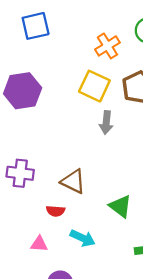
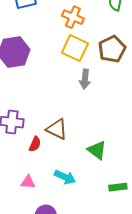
orange cross: (107, 46) -> (73, 17), moved, turned -35
red semicircle: (56, 211) -> (35, 144), moved, turned -70

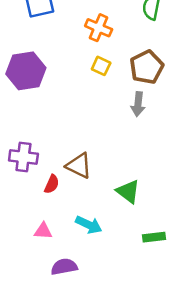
yellow square: (75, 48) -> (101, 66), size x0.6
gray arrow: (85, 79) -> (138, 104), moved

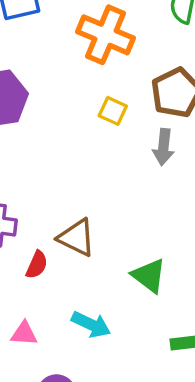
orange cross: (99, 28) -> (106, 35), size x1.4
yellow square: (101, 66) -> (113, 111), moved

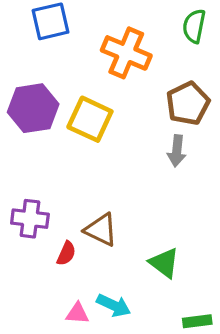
yellow square: (113, 111) -> (90, 119), moved, size x1.8
pink triangle: (24, 334) -> (77, 313), moved

